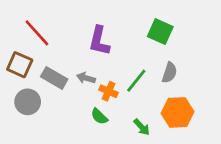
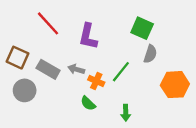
red line: (37, 33) -> (48, 23), moved
gray semicircle: (170, 73) -> (150, 54), moved
orange hexagon: (177, 112) -> (175, 85), moved
green arrow: (142, 127) -> (126, 113), turned 42

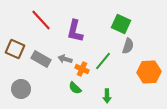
gray circle: (25, 90) -> (21, 89), moved

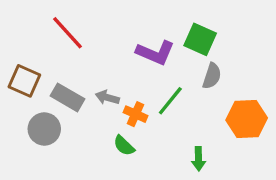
purple L-shape: (75, 31) -> (155, 53), moved, turned -80
gray circle: (21, 89) -> (44, 129), moved
green arrow: (107, 96) -> (199, 159), moved

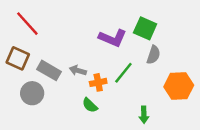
red line: (68, 33) -> (27, 24), moved
orange cross: (136, 114) -> (98, 82), turned -35

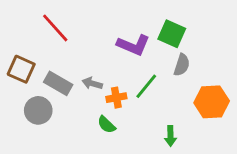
red line: (27, 24) -> (55, 28), moved

